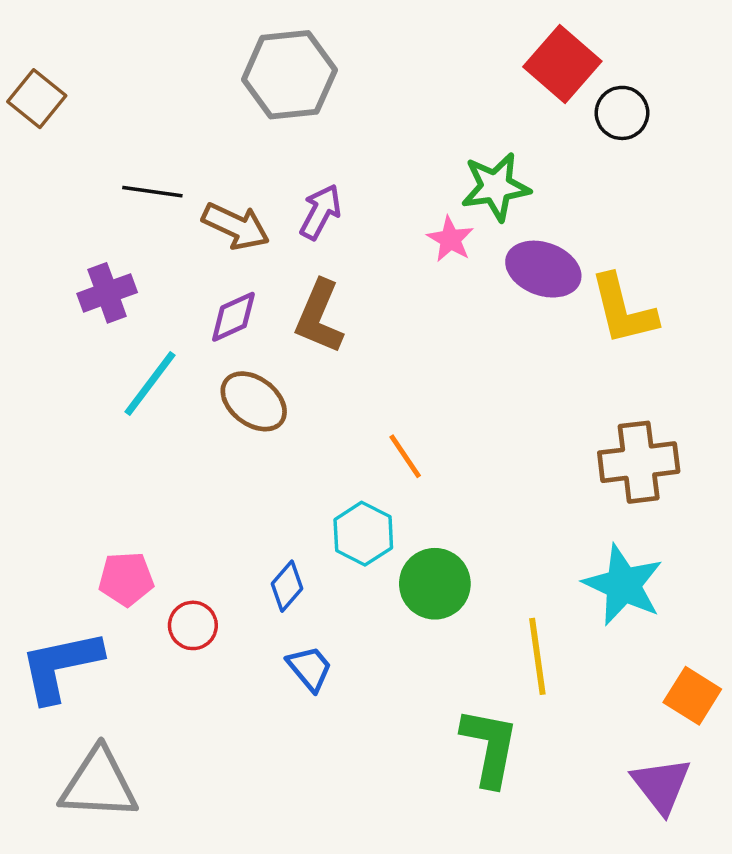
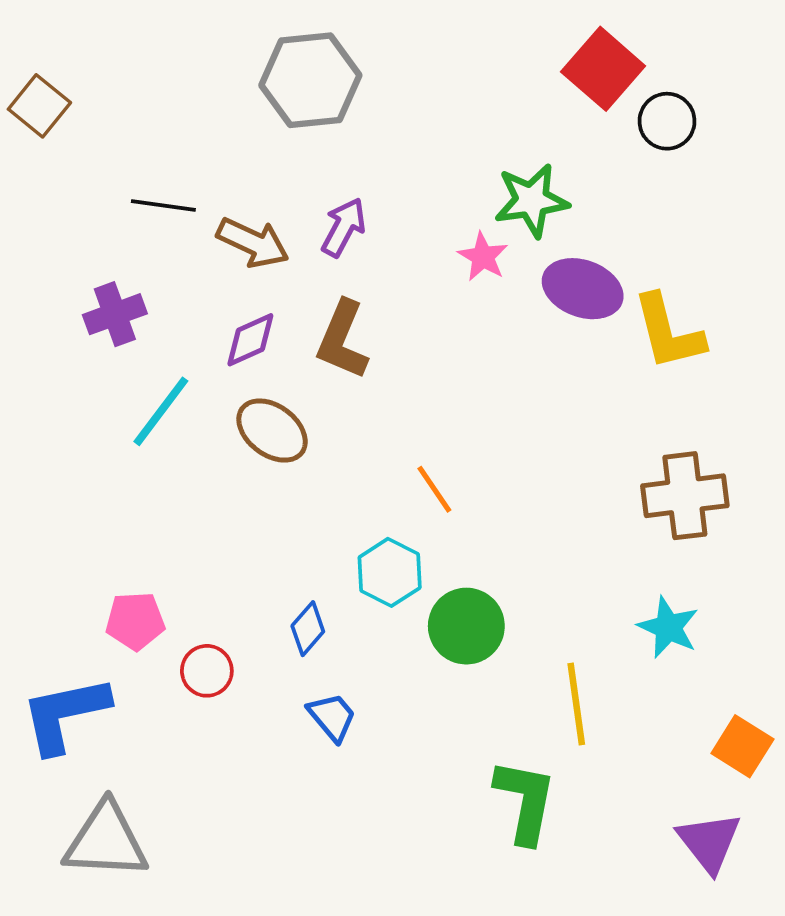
cyan star: (623, 585) -> (668, 627), size x0.7

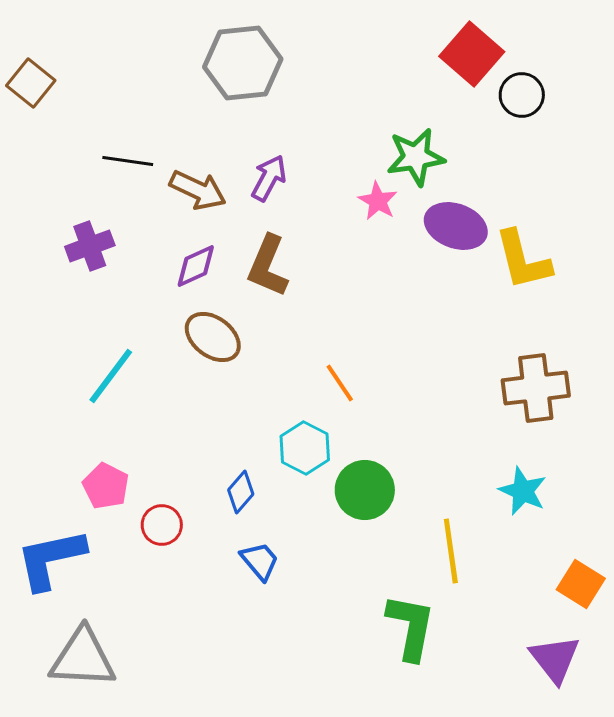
cyan line: (161, 411) -> (111, 376), moved
pink pentagon: (135, 621) -> (106, 486), turned 30

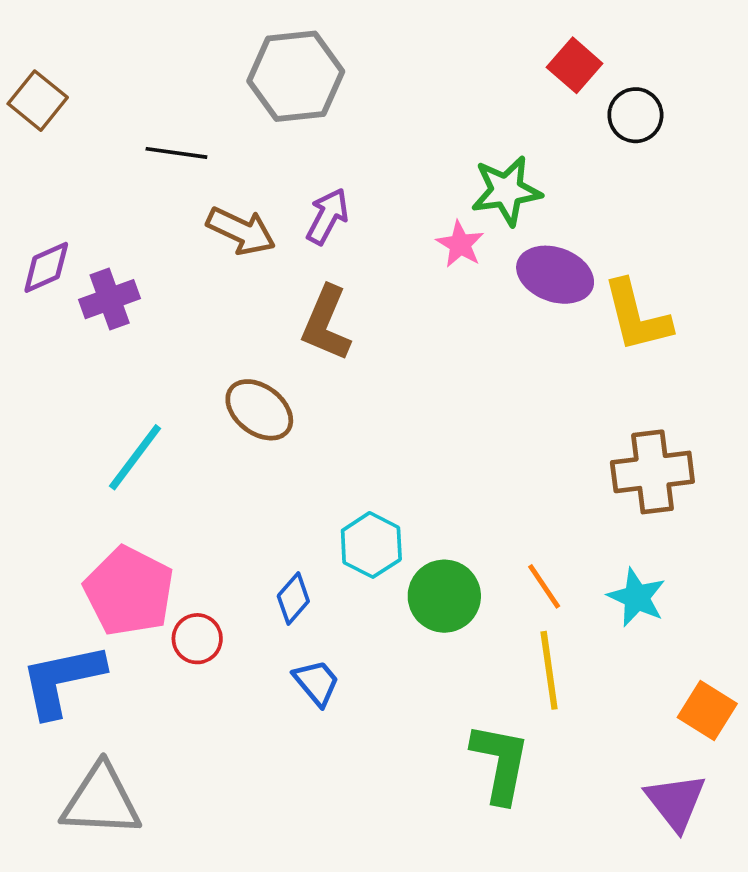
red square: (472, 54) -> (575, 65), size x0.7
black line: (128, 161) -> (176, 153), moved
purple diamond: (196, 266) -> (46, 267), moved
orange line: (340, 383) -> (544, 586), moved
pink pentagon: (106, 486) -> (129, 591), size x1.6

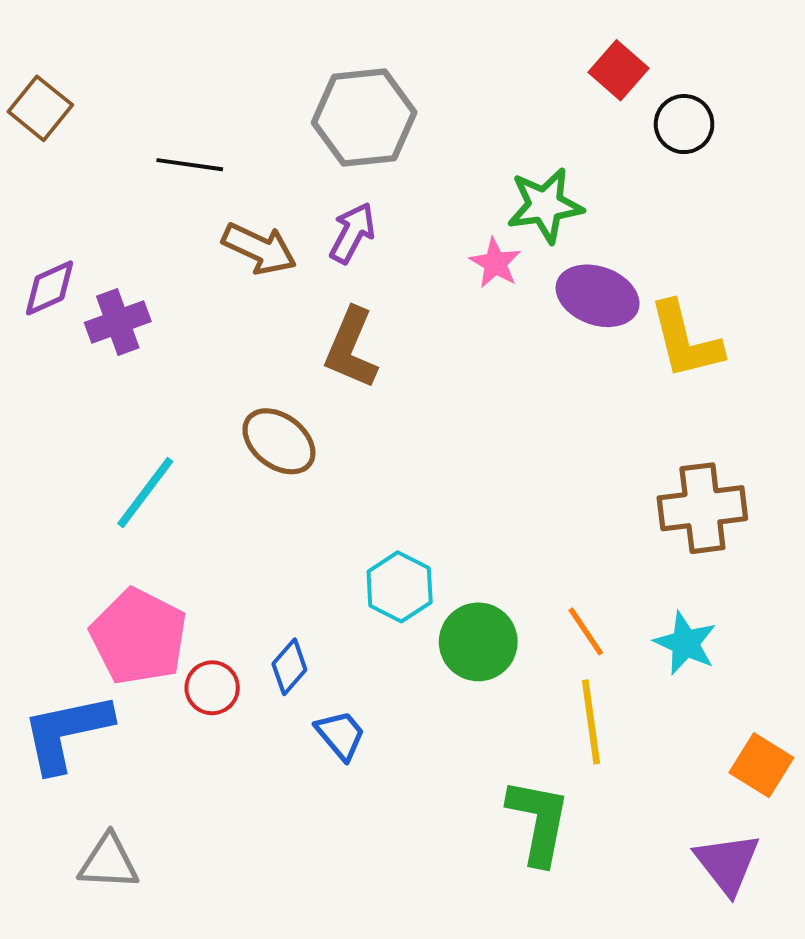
gray hexagon: (296, 76) -> (364, 117), moved
blue diamond: (293, 599) -> (289, 667), moved
gray triangle: (101, 801) -> (109, 862), size x0.7

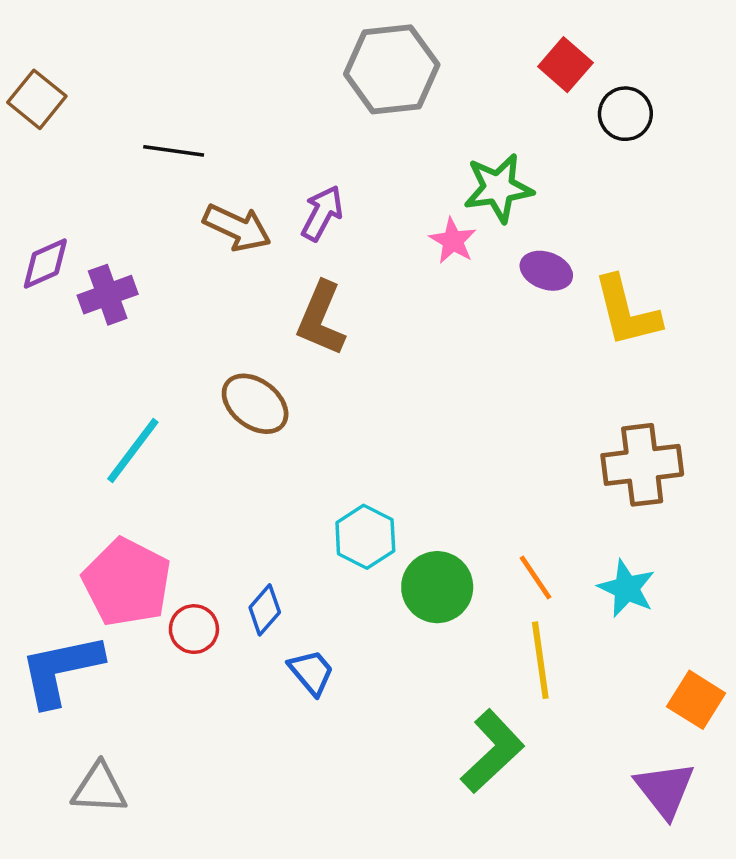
gray hexagon: (364, 117) -> (392, 69), moved
purple ellipse: (598, 296) -> (546, 271), size x0.7
green L-shape: (539, 822) -> (492, 751), turned 36

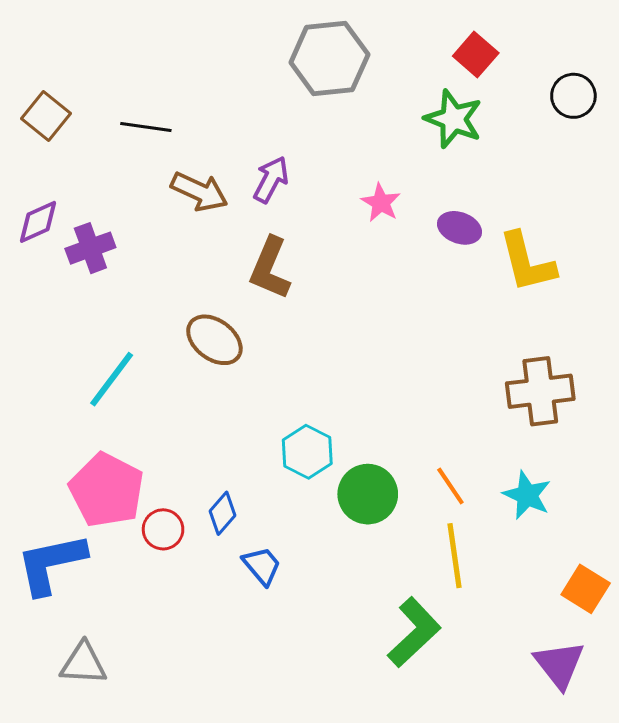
brown square: (37, 99) -> (46, 116), moved
black circle: (625, 114) -> (573, 96), moved
green star: (498, 188) -> (453, 119), moved, turned 30

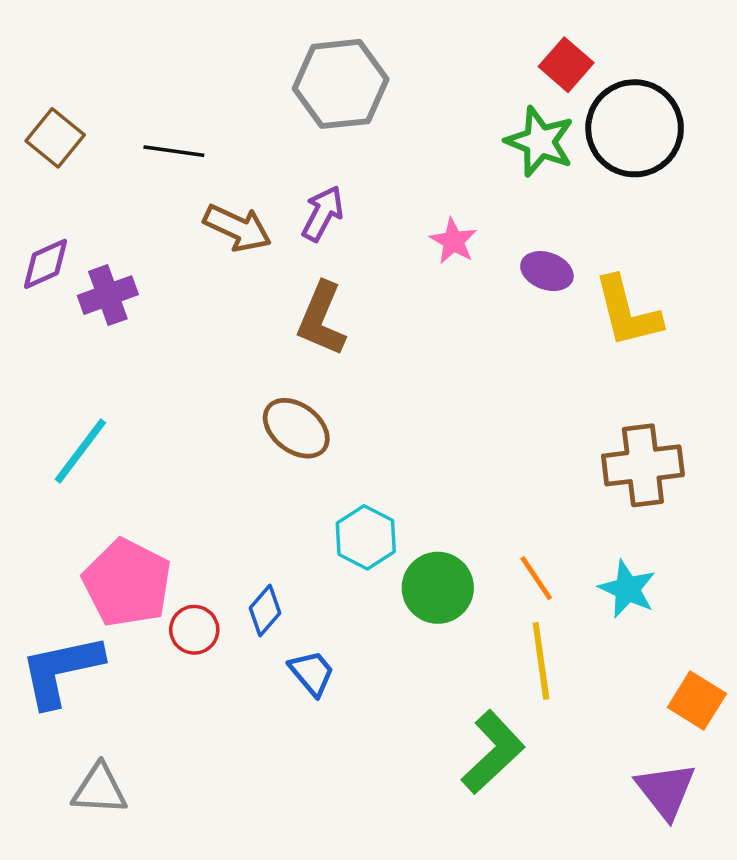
gray hexagon: (329, 58) -> (341, 84), moved
black circle: (573, 96) -> (635, 128), moved, size x1.8
brown ellipse: (214, 340) -> (296, 428), moved
cyan line: (112, 379) -> (80, 451), moved

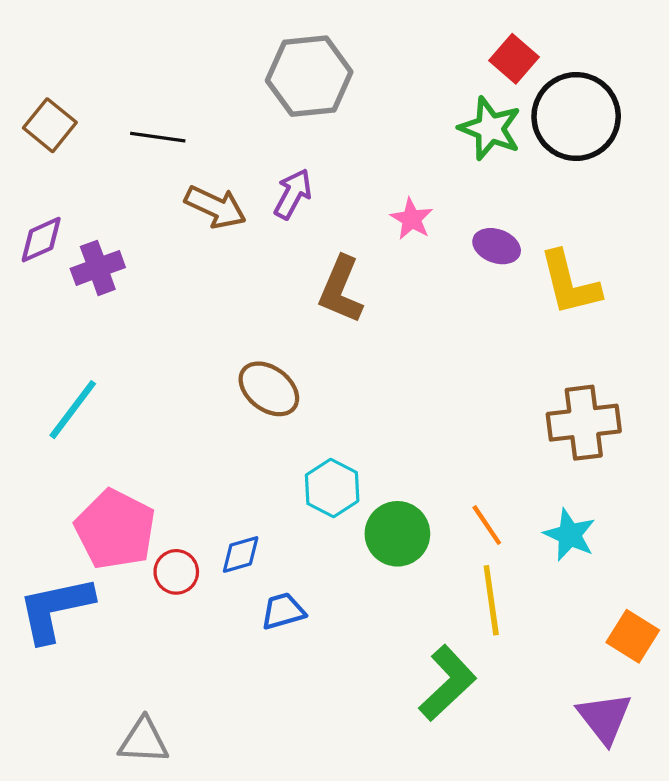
brown L-shape: (321, 319) -> (341, 290), moved
blue diamond: (265, 611) -> (241, 554), turned 33
blue trapezoid: (312, 673) -> (283, 611), turned -66
gray triangle: (100, 789) -> (144, 741), moved

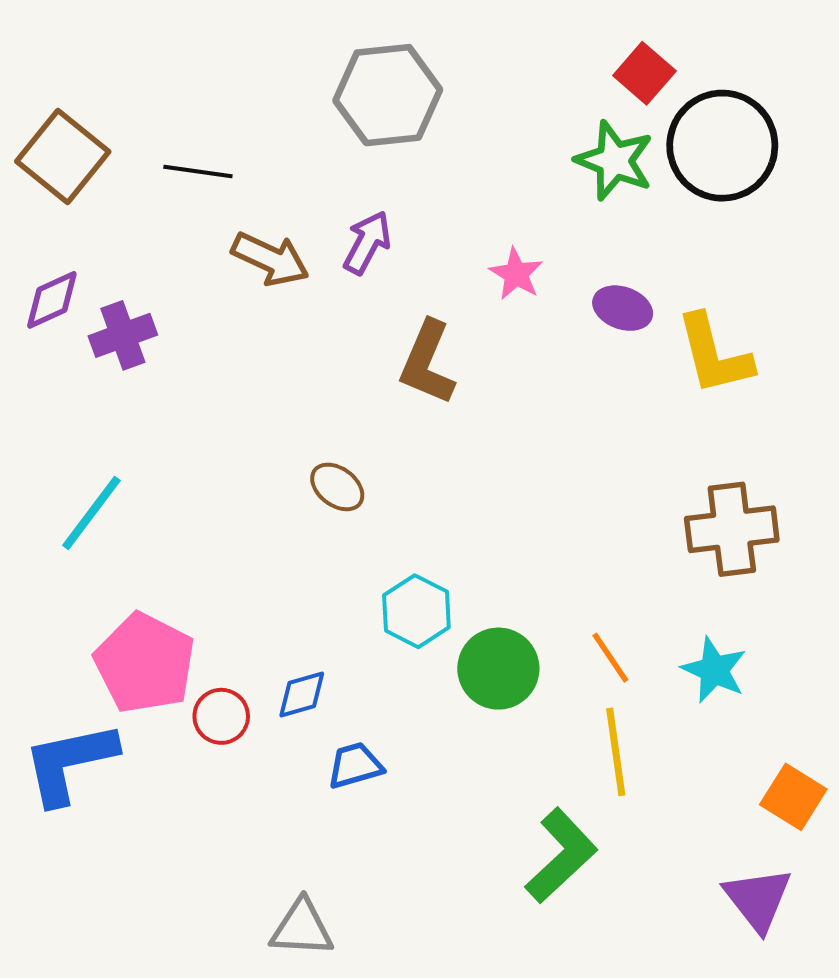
brown square: (50, 125) -> (63, 157), size x1.4
brown ellipse: (269, 389) -> (337, 487), size x0.7
gray triangle: (144, 741) -> (302, 928), moved

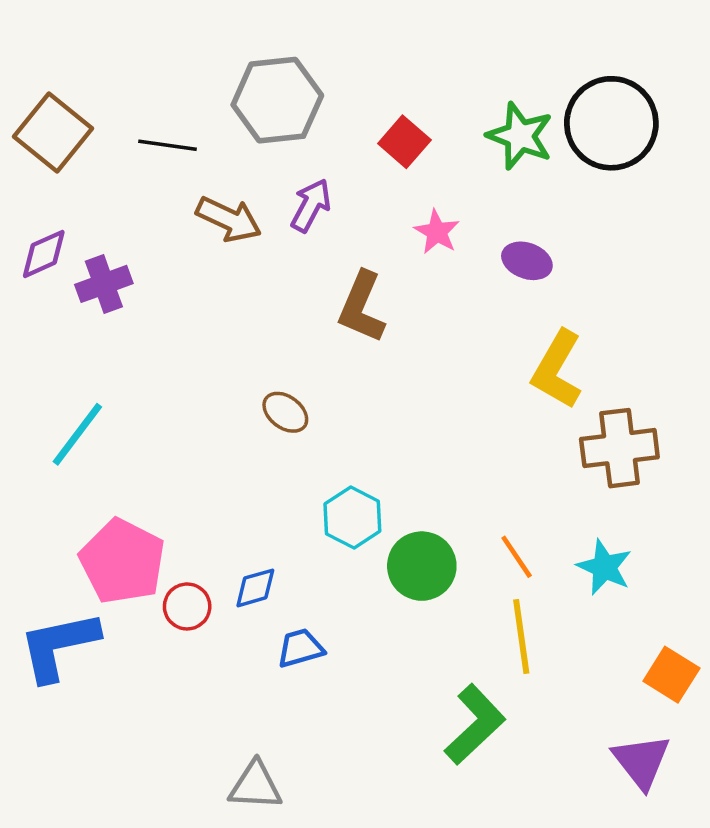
red square: (644, 73) -> (404, 142), moved
gray hexagon: (388, 95) -> (277, 100), moved
yellow L-shape: (714, 355) -> (557, 369), moved, turned 44

